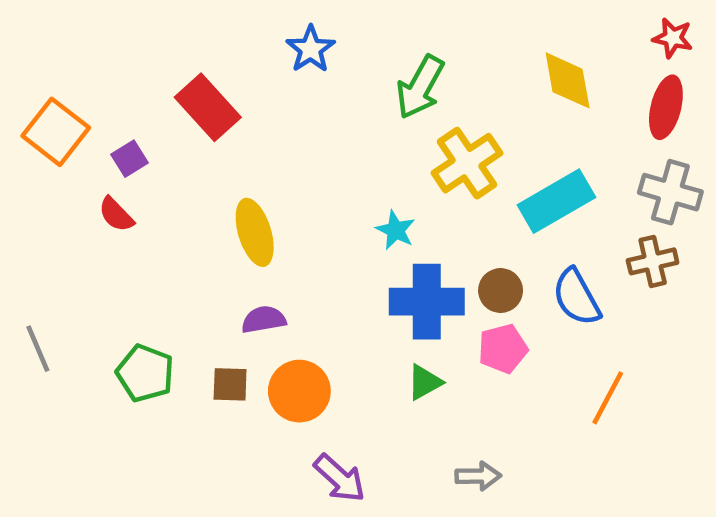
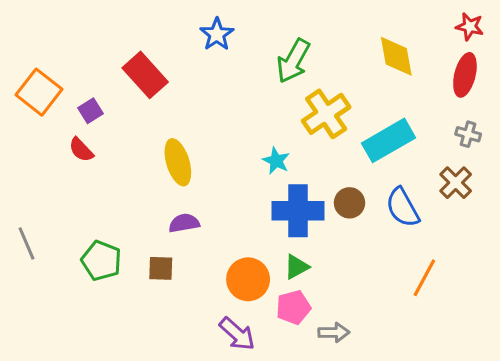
gray cross: (670, 192) -> (468, 134), size x0.6
brown cross: (653, 261) -> (456, 183), turned -32
pink pentagon: (503, 349) -> (293, 307), moved
orange circle: (299, 391) -> (248, 279), moved

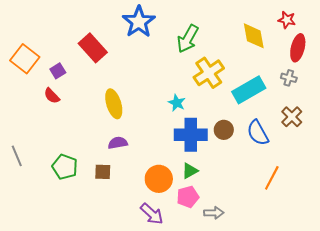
red star: (470, 27) -> (287, 20), moved
blue star: (217, 34) -> (139, 22), size x1.5
gray cross: (468, 134) -> (289, 78), moved

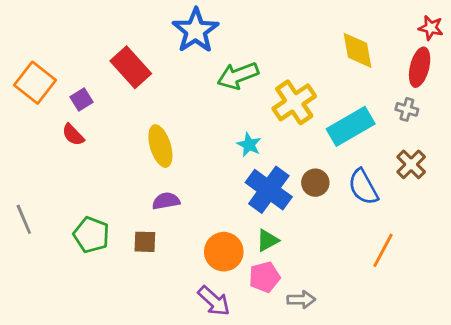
red star: (287, 20) -> (431, 28), moved
green arrow: (188, 39) -> (238, 76), moved, turned 40
blue cross: (191, 135) -> (269, 190), turned 36

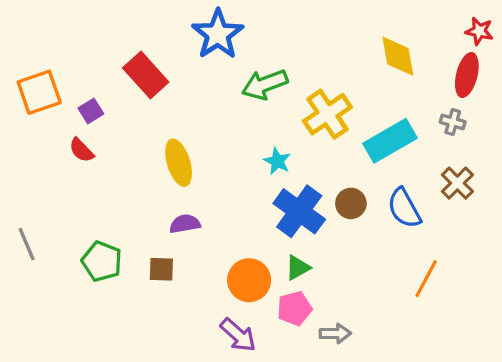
orange square: (35, 83) -> (39, 92), turned 33

